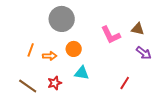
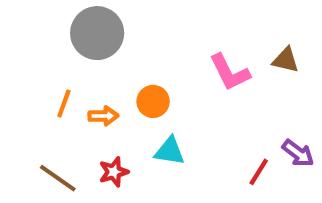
gray circle: (62, 19) -> (97, 33), moved
purple arrow: (144, 53) -> (298, 153), moved

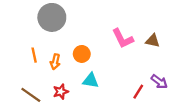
brown triangle: (286, 60) -> (153, 41), moved
orange line: (64, 104) -> (34, 55), turned -32
orange arrow: (103, 116) -> (55, 62), turned 104

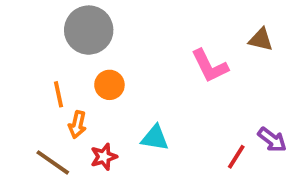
brown triangle: (153, 41) -> (261, 39), moved
orange circle: (82, 54) -> (109, 85), moved
orange arrow: (55, 62) -> (77, 125), moved

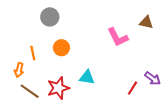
gray circle: (89, 30) -> (50, 17), size x0.7
orange arrow: (77, 125) -> (19, 70), moved
red star: (104, 157) -> (58, 88), size x1.5

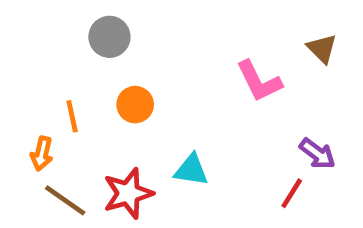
brown triangle: (146, 22) -> (322, 49), turned 32
purple arrow: (153, 78) -> (317, 154), moved

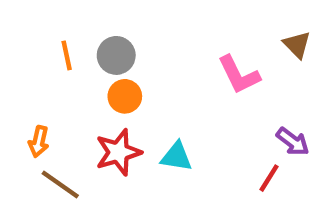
gray circle: (109, 37) -> (116, 55), moved
orange line: (72, 116) -> (67, 55), moved
red star: (128, 193) -> (118, 152), moved

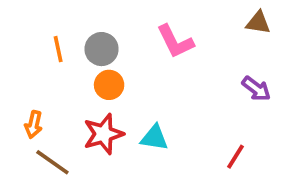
brown triangle: (297, 45) -> (258, 23), moved, turned -36
pink L-shape: (239, 75) -> (175, 41), moved
purple arrow: (293, 142) -> (256, 89), moved

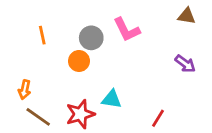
gray circle: (102, 49) -> (91, 38), moved
red star: (103, 134) -> (80, 114), moved
red line: (236, 157) -> (158, 118), moved

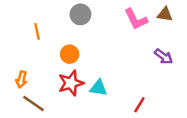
pink L-shape: (127, 30) -> (136, 19), moved
gray circle: (91, 38) -> (80, 14), moved
red star: (80, 114) -> (71, 83), moved

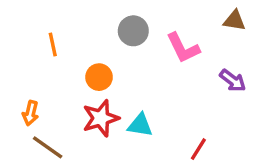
gray circle: (80, 14) -> (133, 31), moved
pink L-shape: (136, 19) -> (183, 48), moved

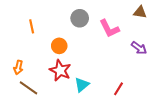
red star: (101, 118) -> (60, 70), turned -30
cyan triangle: (140, 125) -> (82, 85), moved, turned -49

